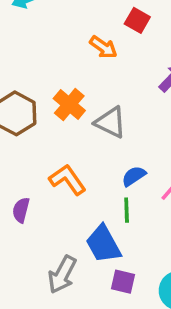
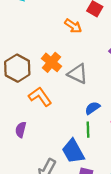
orange L-shape: (68, 180) -> (40, 97), moved

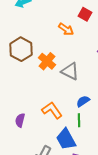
brown hexagon: (17, 68) -> (21, 49), moved
orange L-shape: (40, 97) -> (52, 110), moved

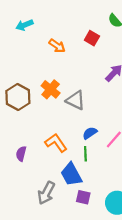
orange arrow: (66, 29) -> (57, 46), moved
brown hexagon: (21, 49) -> (18, 97), moved

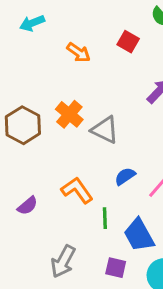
purple semicircle: (21, 154) -> (28, 206), turned -144
green line: (85, 154) -> (105, 218), moved
blue trapezoid: (71, 174) -> (139, 235), moved

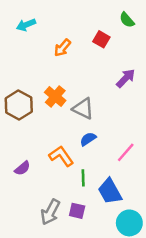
orange arrow: (79, 52) -> (62, 48), turned 96
blue semicircle: (125, 176) -> (88, 139), moved
purple square: (116, 268) -> (77, 211), moved

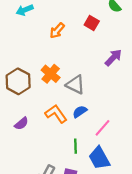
pink line: (126, 152) -> (102, 128), moved
orange L-shape: (61, 156) -> (56, 114), moved
purple semicircle: (22, 168) -> (21, 124), moved

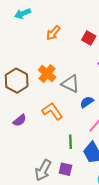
red square: (92, 23) -> (89, 38), moved
blue semicircle: (80, 112) -> (87, 102), moved

